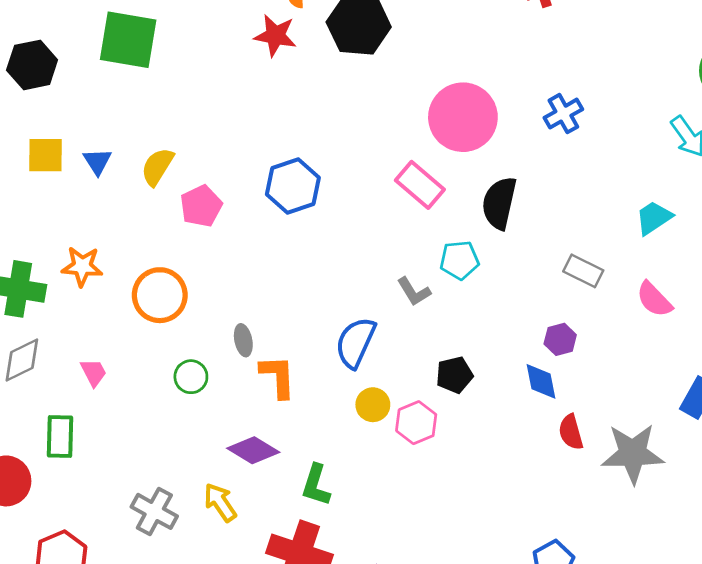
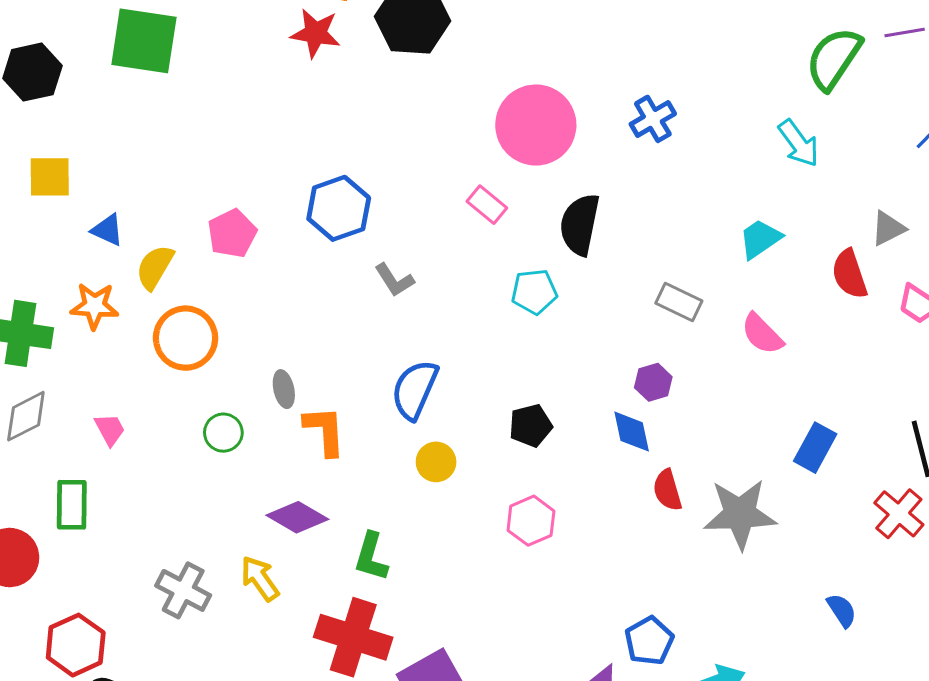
blue triangle: (97, 161) -> (108, 230), moved, turned -32
yellow semicircle: (157, 167) -> (155, 267), moved
pink rectangle: (420, 185) -> (487, 205), size x0.7
gray L-shape: (414, 292) -> (394, 280), moved
pink hexagon: (416, 423) -> (531, 521), moved

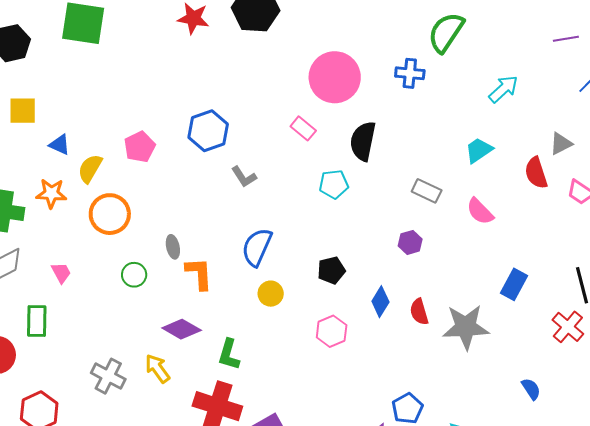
purple line: (905, 32) -> (566, 39), moved
green semicircle: (834, 59) -> (446, 32), moved
blue cross: (653, 119) -> (410, 73), turned 36
cyan arrow: (799, 143) -> (503, 89), turned -96
blue diamond: (632, 432) -> (380, 302), moved, turned 44

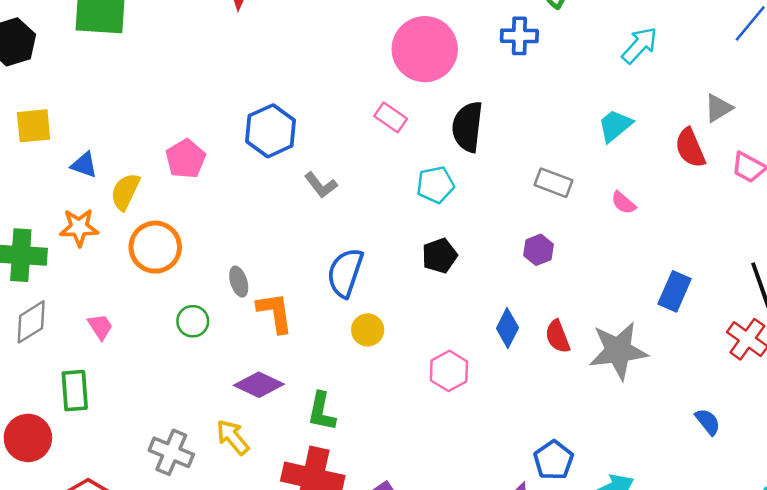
pink semicircle: (480, 211) -> (623, 203), size x0.7
black pentagon: (331, 270) -> (440, 256), moved

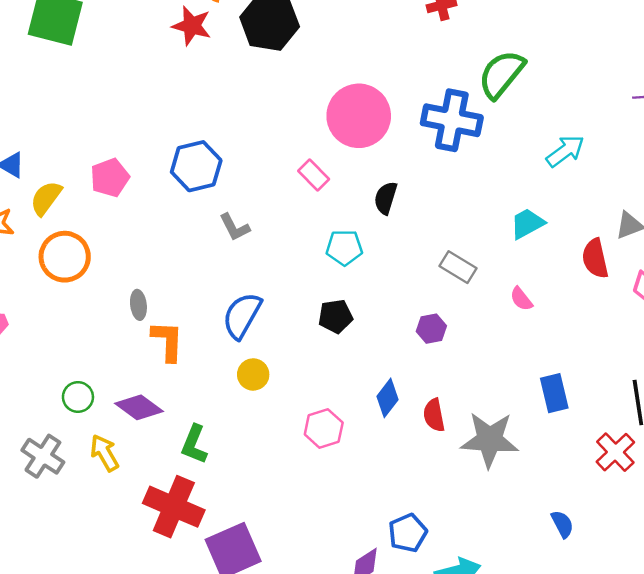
blue cross: (519, 36) -> (452, 120), size x1.6
black semicircle: (468, 127) -> (386, 198), size x0.7
blue rectangle: (675, 291) -> (554, 393), turned -48
green circle: (193, 321) -> (78, 397), moved

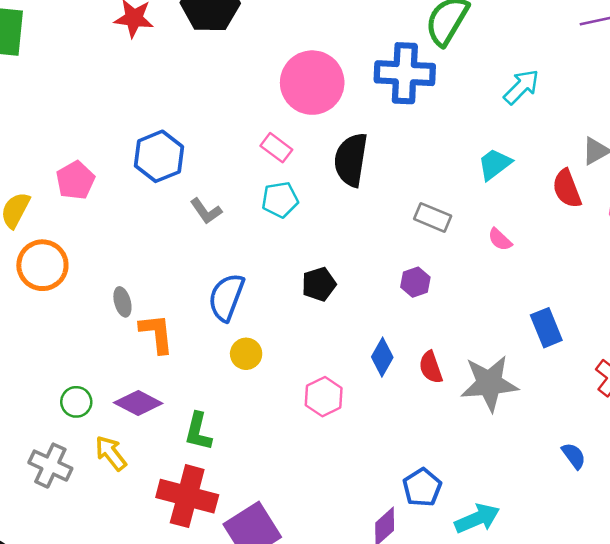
black semicircle: (386, 198) -> (351, 160), size x1.6
cyan pentagon: (344, 248) -> (280, 200), moved

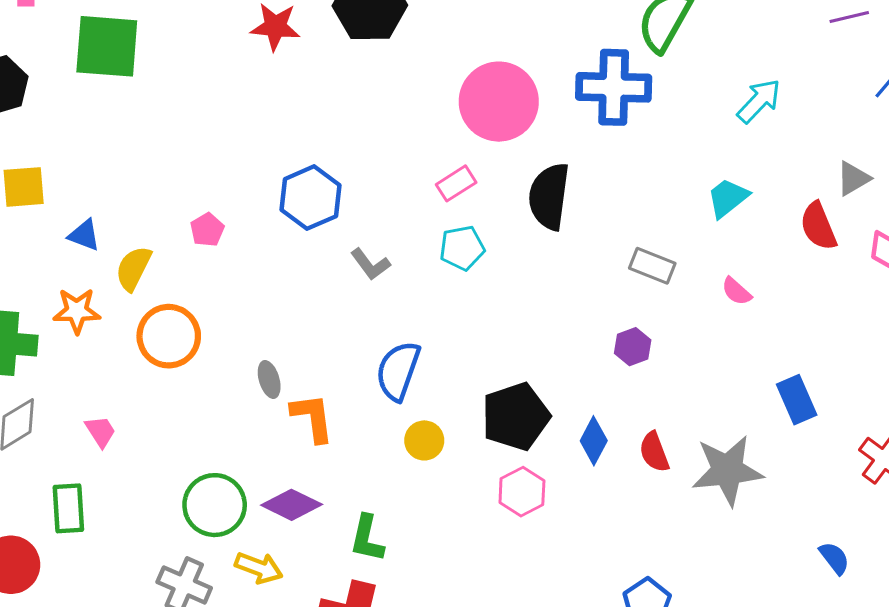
pink rectangle: (276, 148) -> (456, 183), turned -68
pink pentagon: (75, 180) -> (207, 230), size x0.7
black pentagon: (319, 284) -> (516, 416), moved, size x1.6
green circle: (76, 402) -> (215, 505), size x1.6
yellow arrow: (111, 453) -> (259, 568), turned 150

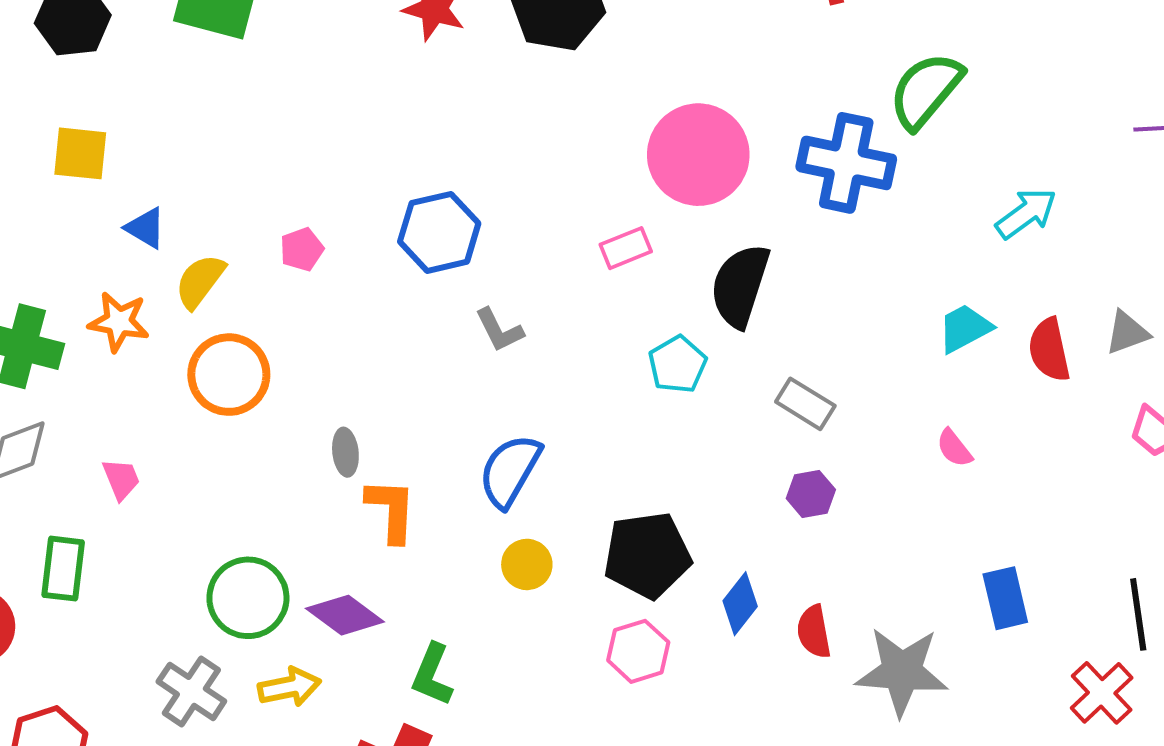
red semicircle: (818, 226) -> (1049, 350), moved
cyan pentagon: (462, 248) -> (677, 364), moved, turned -30
gray rectangle: (652, 266) -> (805, 404), moved
yellow arrow: (259, 568) -> (289, 687), turned -42

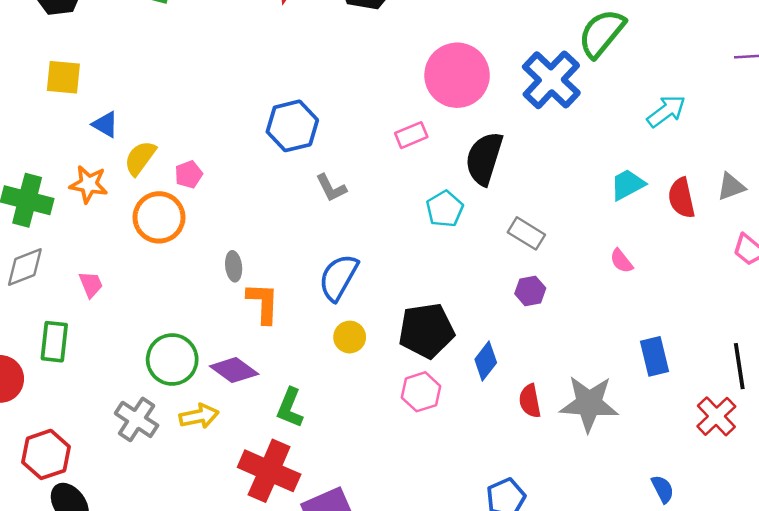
blue cross: (846, 163) -> (551, 80), turned 32
pink pentagon: (302, 249) -> (189, 174), moved
red semicircle: (814, 632) -> (530, 401), moved

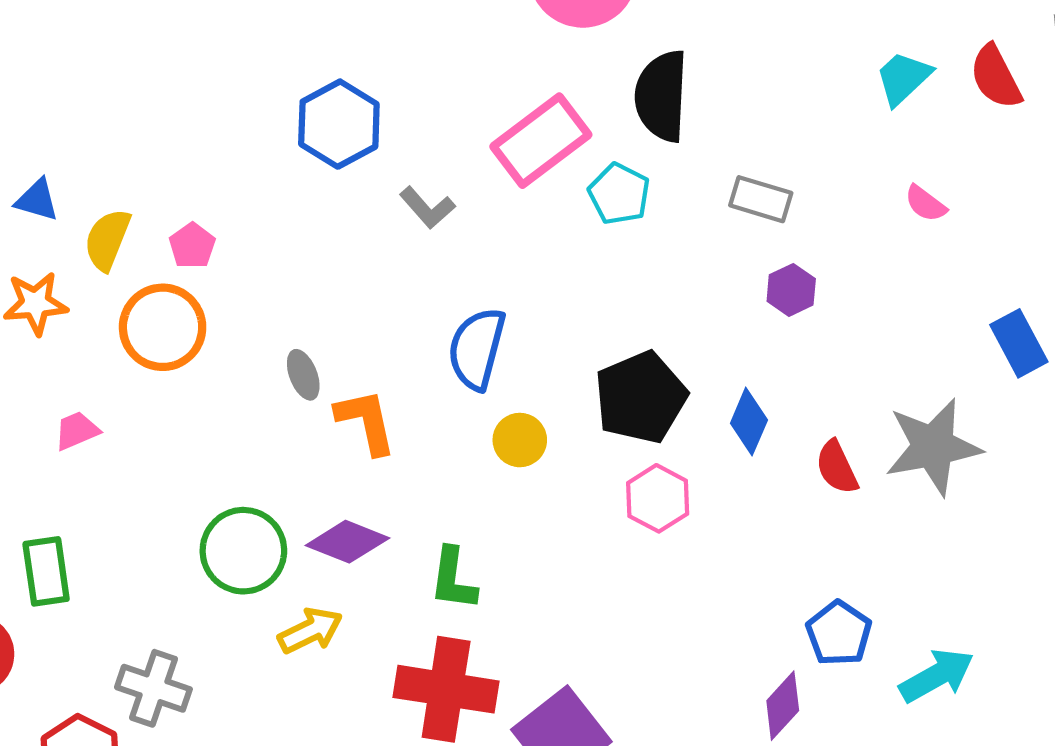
pink rectangle: (411, 135) -> (541, 141), moved, size x1.8
pink trapezoid: (91, 284) -> (77, 431), moved, turned -76
gray cross: (137, 419) -> (153, 688), moved

